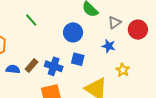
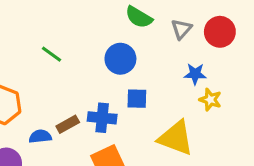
blue star: (109, 46) -> (195, 74), moved
brown rectangle: (32, 66) -> (68, 124), turned 32

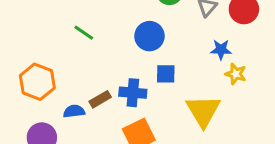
yellow triangle: (176, 138) -> (203, 111), turned 39

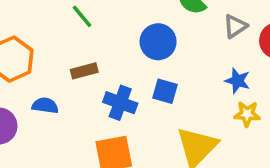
yellow star: (236, 74) -> (247, 114), turned -30
brown rectangle: (100, 99) -> (84, 71), moved

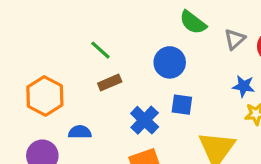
brown rectangle: (84, 71) -> (110, 82), moved
blue cross: (120, 103) -> (145, 120), turned 32

